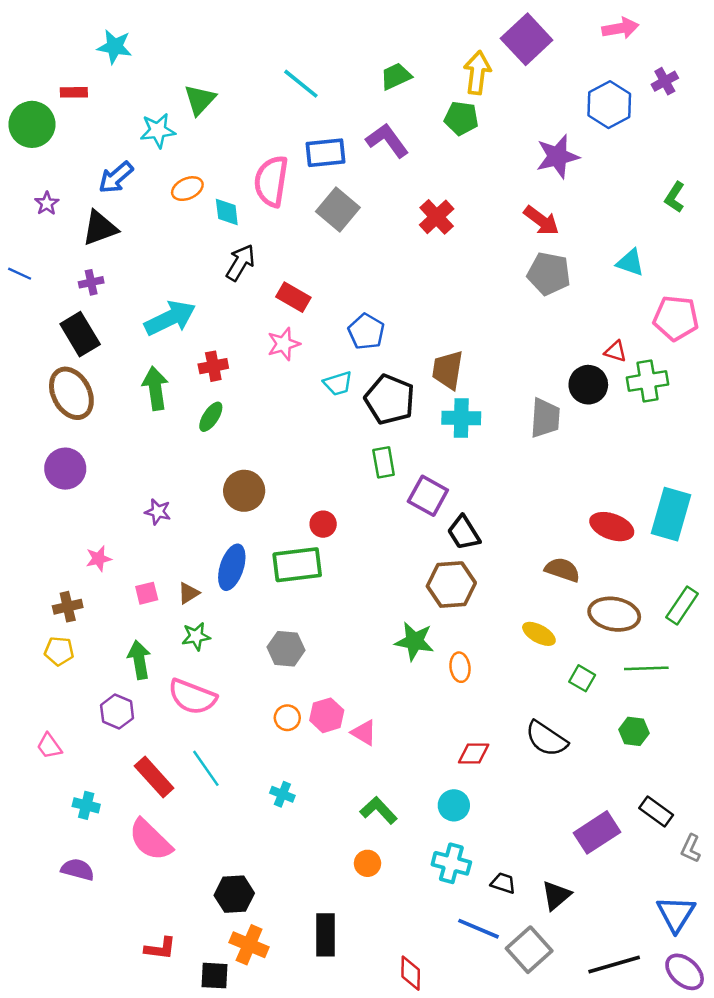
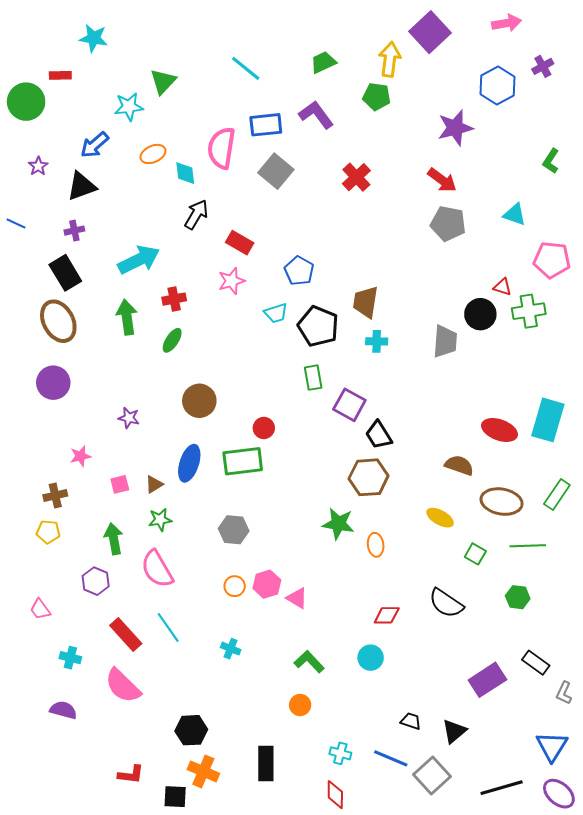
cyan cross: (461, 418) -> (377, 341), size x0.7
pink semicircle: (192, 697) -> (157, 569), turned 39
cyan cross: (451, 863) -> (340, 753), moved, size x0.7

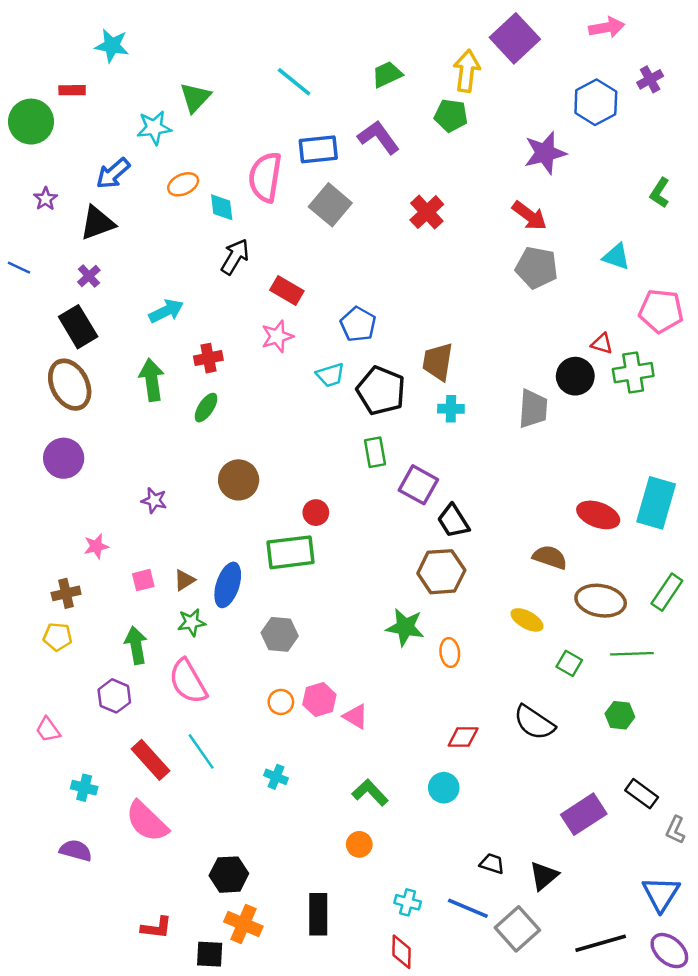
purple cross: (74, 231) -> (89, 276), turned -30
cyan arrow: (139, 260) -> (166, 311), size x0.7
blue ellipse: (189, 463) -> (228, 585), moved

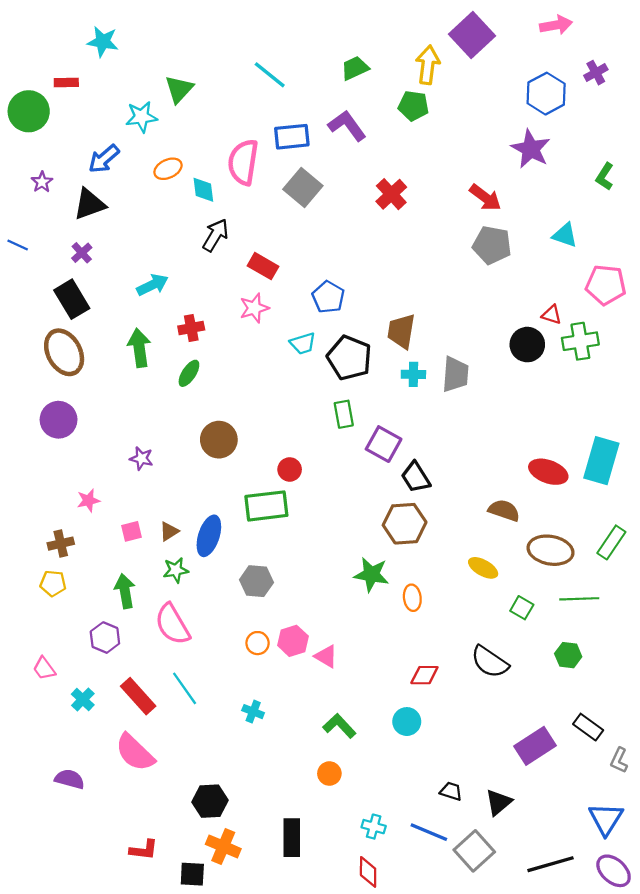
purple star: (545, 153) -> (531, 149), moved, turned -30
gray trapezoid: (533, 409) -> (455, 374), moved
cyan cross: (84, 788) -> (83, 699), moved, turned 30

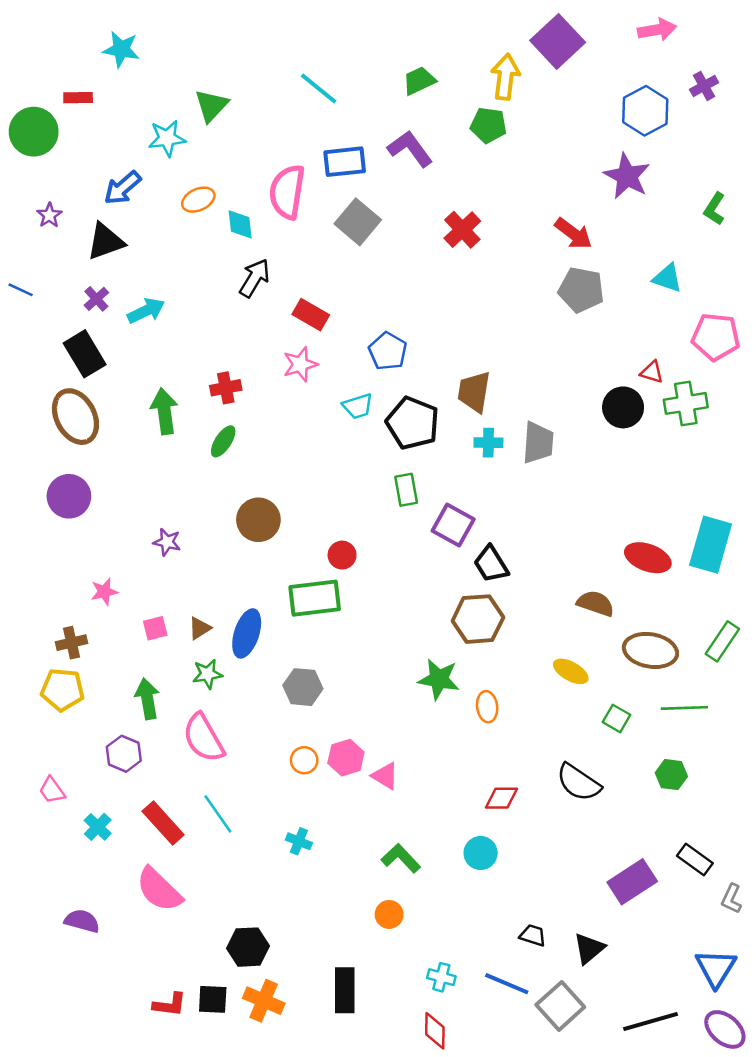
cyan arrow: (153, 285) -> (146, 311), moved
yellow pentagon: (53, 583) -> (62, 690), size x1.4
black square: (192, 874) -> (213, 999), moved

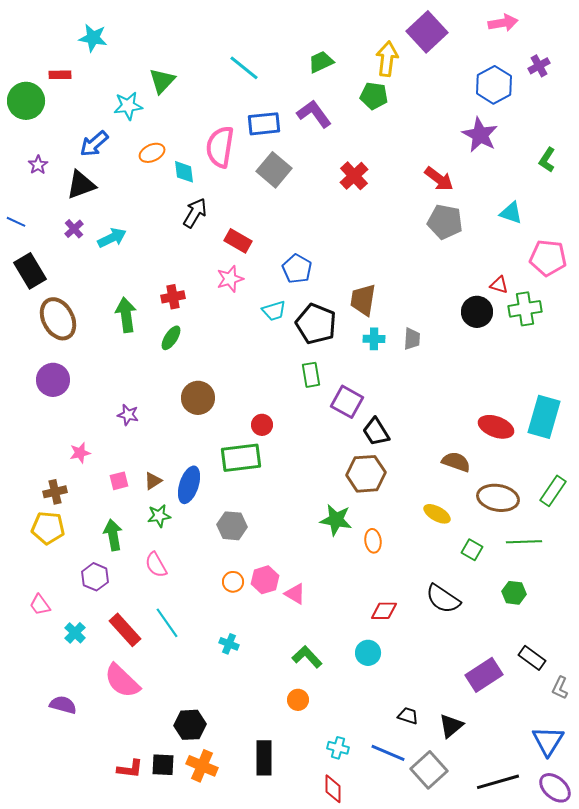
black rectangle: (85, 354) -> (30, 271), moved
gray trapezoid: (538, 443) -> (412, 339), size x0.7
pink semicircle: (204, 738) -> (156, 565), size x0.7

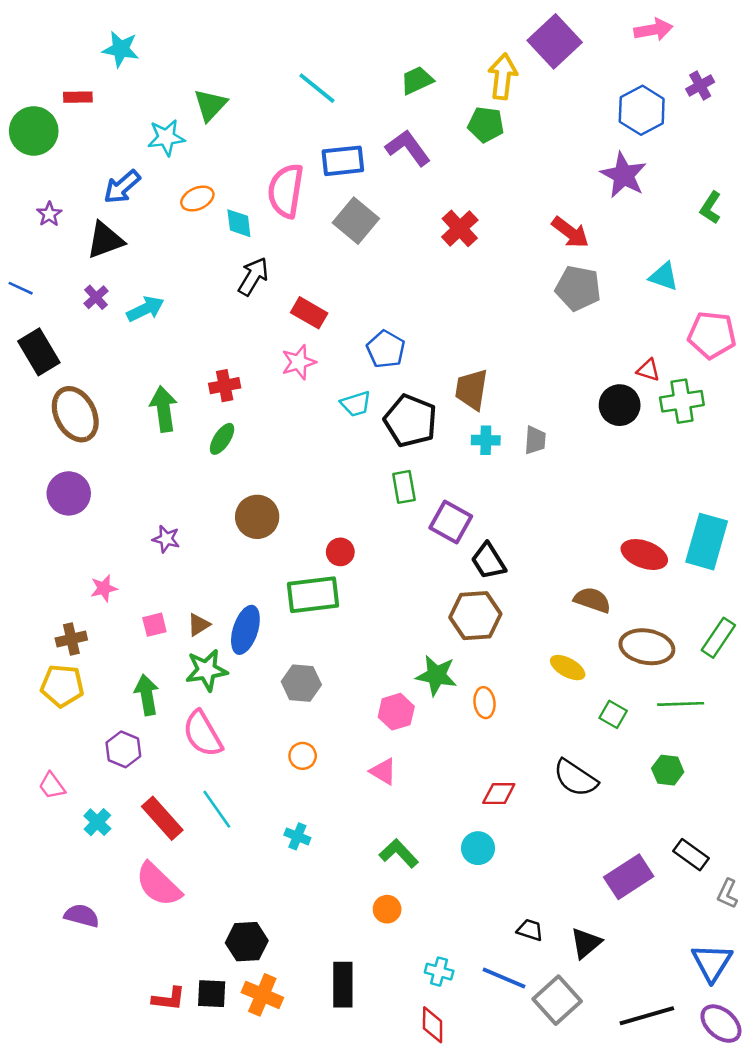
green star: (159, 516) -> (206, 670), size x1.4
pink semicircle: (156, 565) -> (203, 734), size x1.4
pink hexagon: (265, 580) -> (396, 712), moved

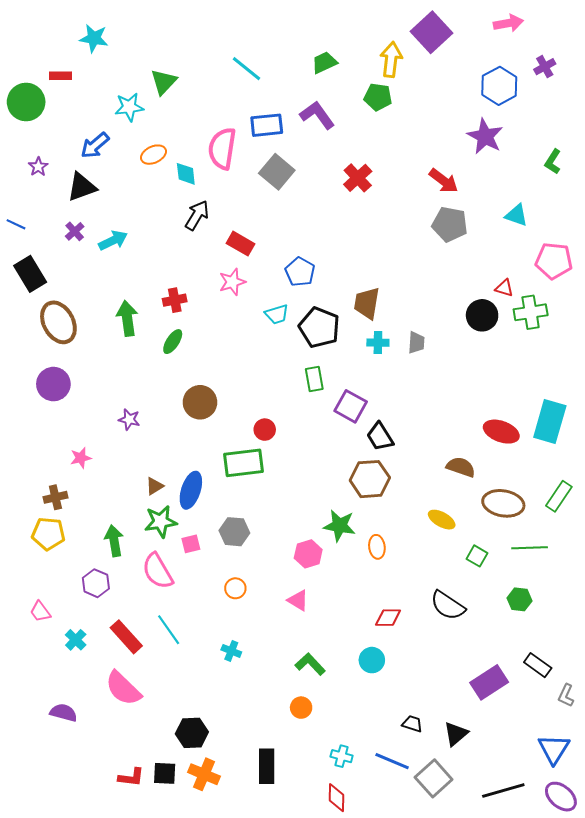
pink square: (154, 625) -> (191, 544), moved

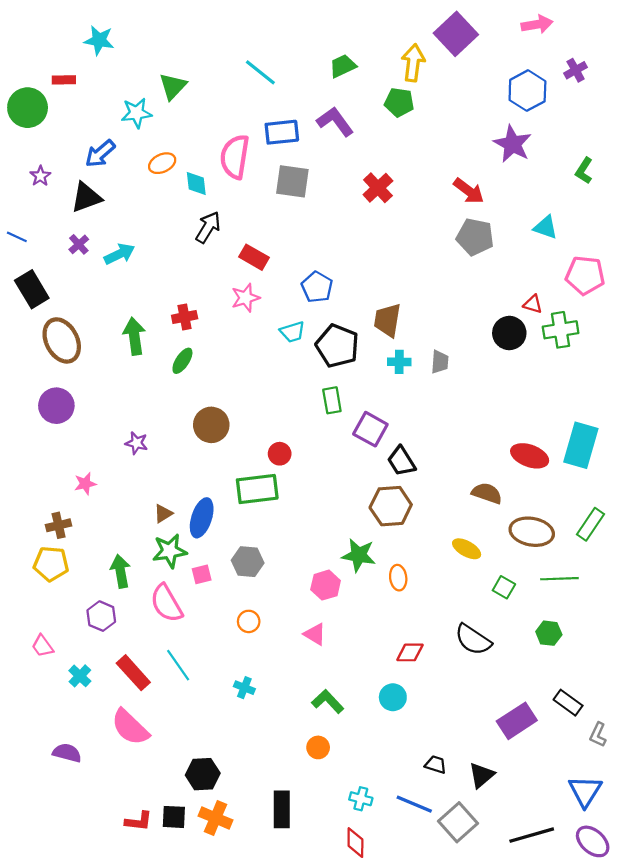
gray square: (277, 172) -> (292, 181), turned -32

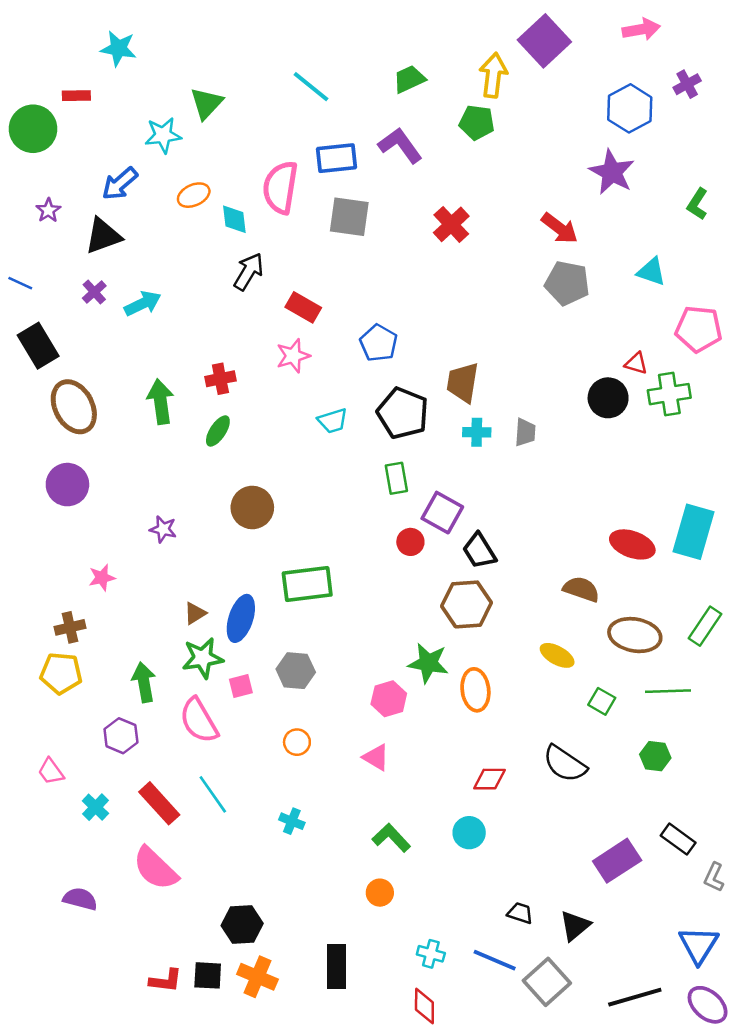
cyan trapezoid: (292, 332) -> (333, 421), moved
red circle: (280, 454) -> (410, 542), moved
orange ellipse: (398, 578) -> (475, 690), size x1.4

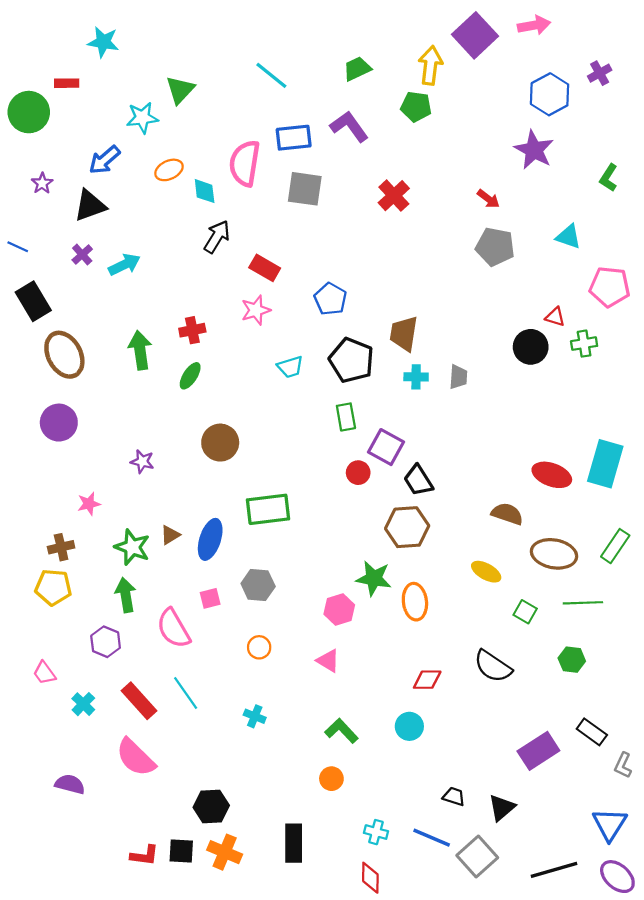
pink arrow: (641, 29) -> (534, 25), moved
red arrow: (560, 228) -> (488, 199), size x0.7
green cross: (669, 394) -> (584, 344), size x0.7
green star: (203, 658) -> (132, 547), moved, turned 30

